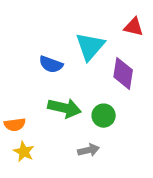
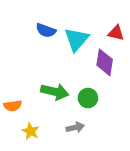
red triangle: (134, 27) -> (116, 33), moved
blue semicircle: (51, 64) -> (46, 30), moved
yellow star: (24, 152) -> (31, 131), moved

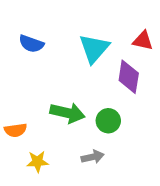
blue semicircle: (46, 30) -> (31, 44), moved
yellow star: (31, 131) -> (38, 162), turned -30

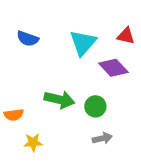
purple diamond: (129, 77) -> (113, 68), turned -52
gray arrow: (93, 157) -> (102, 138), moved

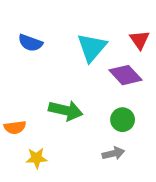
red triangle: (126, 36) -> (139, 40), turned 42
green circle: (95, 106) -> (123, 120), moved

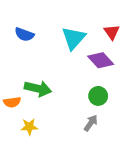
green arrow: (66, 110) -> (38, 89), moved
gray arrow: (113, 153) -> (91, 123), turned -42

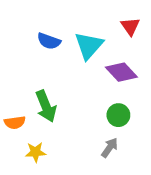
red triangle: (112, 32) -> (130, 26), moved
blue semicircle: (24, 34) -> (49, 41), moved
green arrow: (38, 89) -> (46, 106), turned 55

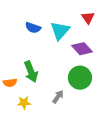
green circle: (118, 115) -> (80, 78), size x1.5
gray arrow: (110, 148) -> (58, 97), moved

